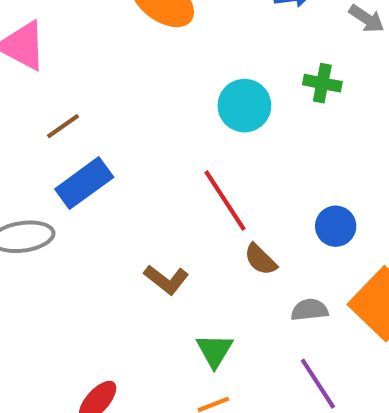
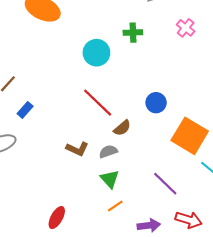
blue rectangle: (84, 183) -> (25, 110), size x0.6
brown semicircle: (260, 259) -> (122, 128), turned -72
gray semicircle: (310, 310) -> (108, 151), moved

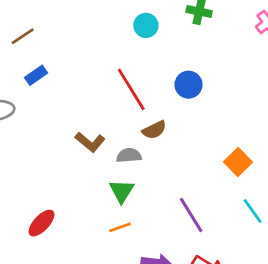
cyan circle: (96, 53) -> (146, 25), size x0.7
blue circle: (156, 103) -> (188, 85), moved
orange square: (190, 136) -> (238, 162), size x0.6

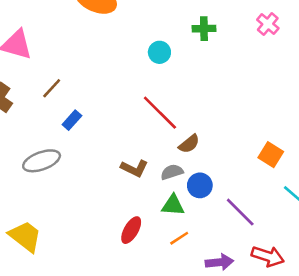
blue circle: (188, 85) -> (200, 185), moved
green triangle: (122, 191) -> (173, 205), turned -45
red ellipse: (41, 223) -> (131, 230), moved

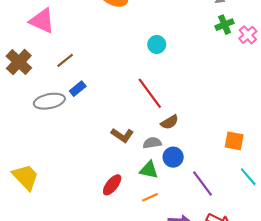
green cross: (204, 29) -> (224, 25), moved, turned -30
orange square: (271, 155) -> (234, 141), turned -30
gray ellipse: (42, 161) -> (49, 101), moved

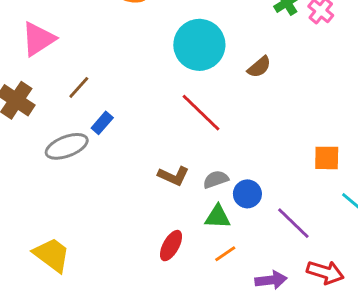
pink triangle: (42, 21) -> (38, 39), turned -48
cyan circle: (157, 44) -> (199, 45), size x2.0
brown semicircle: (170, 122) -> (259, 67), moved

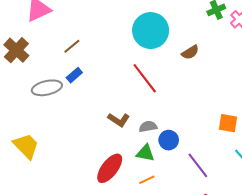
brown line: (79, 87) -> (72, 46), moved
red ellipse: (171, 246) -> (110, 168), size x1.4
yellow trapezoid: (52, 255) -> (26, 146), moved

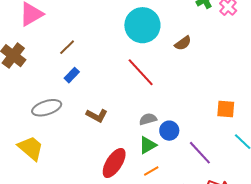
gray ellipse: (47, 88) -> (47, 108), moved
brown L-shape: (119, 120) -> (97, 115), moved
green triangle: (145, 153) -> (148, 145), turned -36

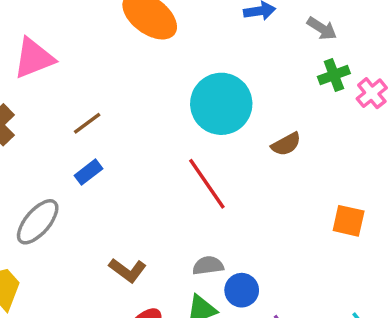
gray ellipse: (47, 108) -> (38, 222), turned -40
orange square: (226, 109) -> (349, 221), moved
brown L-shape: (97, 115) -> (128, 270), moved

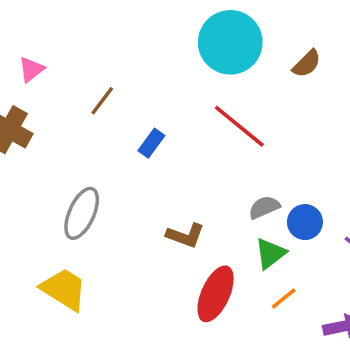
pink triangle: (34, 58) -> (31, 69), moved, size x0.6
blue rectangle: (88, 172) -> (151, 143), moved

